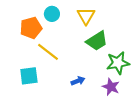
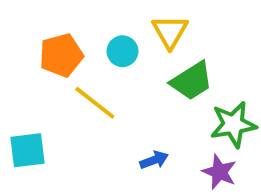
cyan circle: (52, 14) -> (122, 51), moved
cyan square: (29, 76) -> (28, 150), moved

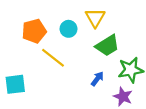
blue arrow: (154, 160) -> (97, 79), moved, turned -32

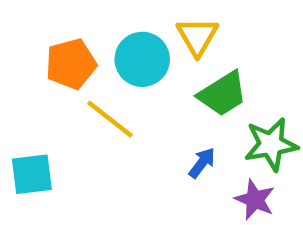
cyan circle: (69, 29) -> (142, 59), size x1.5

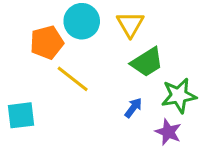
cyan circle: (142, 59) -> (82, 21), moved

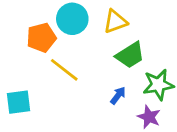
yellow triangle: (130, 24) -> (115, 21), turned 40

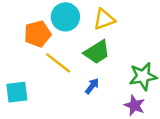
green trapezoid: (130, 55) -> (97, 52), moved
blue arrow: (118, 95) -> (92, 86), moved

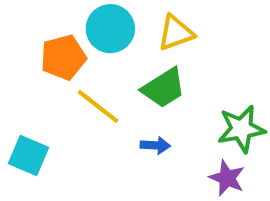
blue arrow: (92, 86) -> (155, 145), turned 56
cyan square: (17, 92) -> (29, 155), turned 30

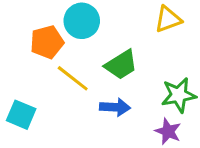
yellow triangle: (176, 33) -> (168, 19), moved
blue arrow: (155, 145) -> (115, 107), size x1.4

